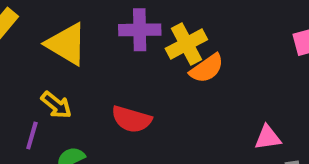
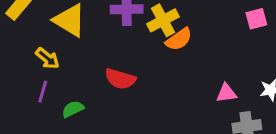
yellow arrow: (56, 105) -> (47, 58), moved

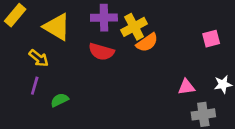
pink square: (256, 19) -> (211, 39), moved
red semicircle: (120, 79) -> (101, 52), moved

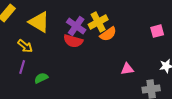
purple cross: (104, 18) -> (76, 26), moved, turned 36
pink triangle: (186, 87) -> (127, 69), moved

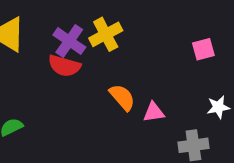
orange semicircle: (108, 34) -> (122, 97), moved, turned -96

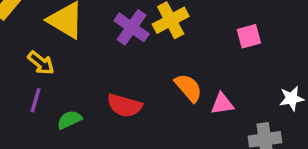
pink square: (203, 49) -> (249, 36), moved
red semicircle: (64, 66) -> (124, 106), moved

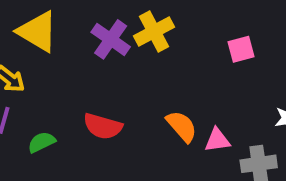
orange semicircle: (188, 88) -> (182, 126), moved
pink triangle: (222, 104) -> (217, 140), moved

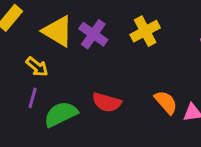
purple cross: (111, 39) -> (93, 34), moved
green semicircle: (42, 142) -> (61, 114), size x1.6

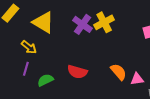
purple cross: (93, 34) -> (82, 24), moved
green semicircle: (61, 114) -> (45, 80), size x0.7

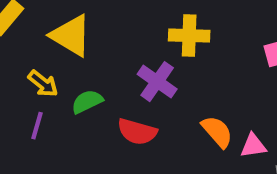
yellow cross: (104, 22) -> (189, 36), turned 30
purple cross: (82, 24) -> (157, 82), moved
green semicircle: (45, 80) -> (87, 102), moved

